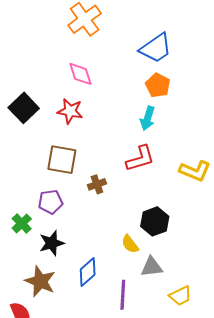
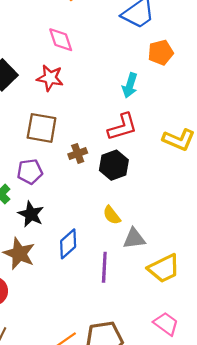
orange pentagon: (158, 85) -> (161, 52), moved, turned 30
black hexagon: (155, 221) -> (114, 165), moved
black star: (52, 243) -> (31, 214), turned -30
yellow trapezoid: (181, 296) -> (164, 268), size x1.4

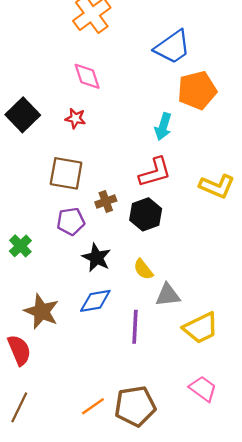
orange pentagon: (161, 52) -> (197, 90), size x1.4
red star: (50, 78) -> (75, 118), size x0.7
purple pentagon: (30, 172) -> (71, 221), moved
black star: (31, 214) -> (96, 258), moved
blue diamond: (68, 244) -> (95, 301), turned 32

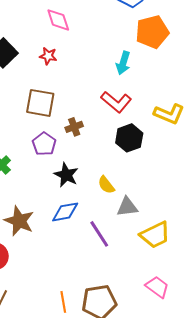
red L-shape: (155, 172) -> (116, 102), turned 56
black hexagon: (146, 214) -> (129, 138), moved
purple pentagon: (71, 221) -> (44, 144), turned -30
purple line: (135, 327) -> (99, 234), turned -36
orange line: (93, 406) -> (63, 302), turned -65

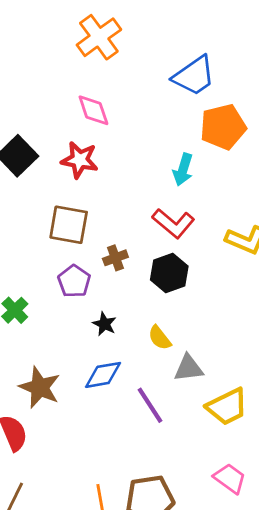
red star: (48, 56) -> (80, 160), size x1.5
black hexagon: (129, 138) -> (169, 273), moved
black star: (66, 175) -> (104, 324), size x0.7

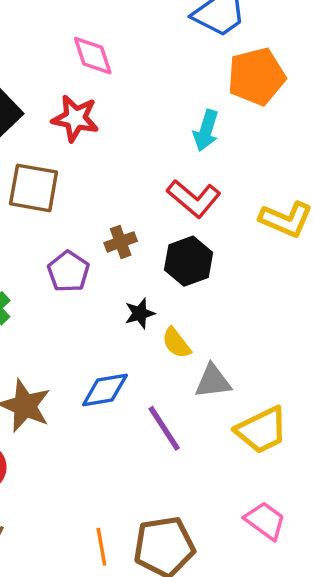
brown square: (69, 225) -> (34, 188), moved
black star: (104, 324) -> (140, 313), moved, turned 30

